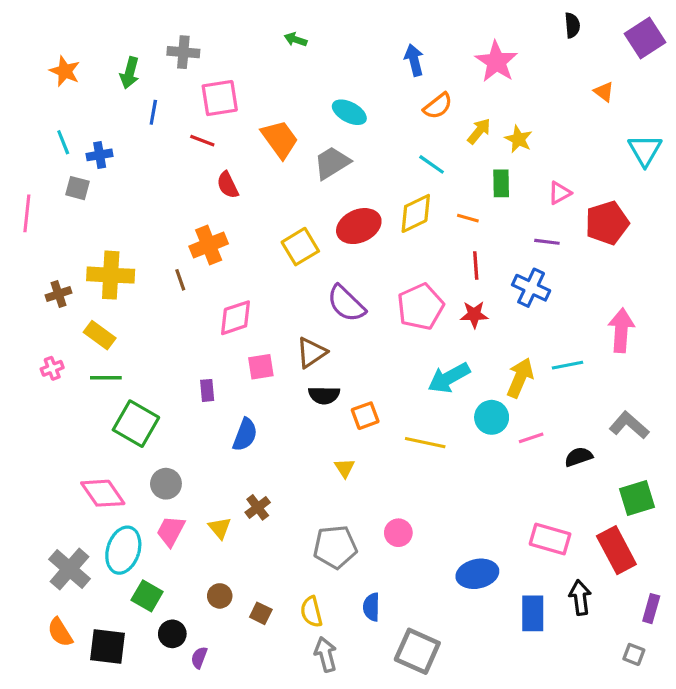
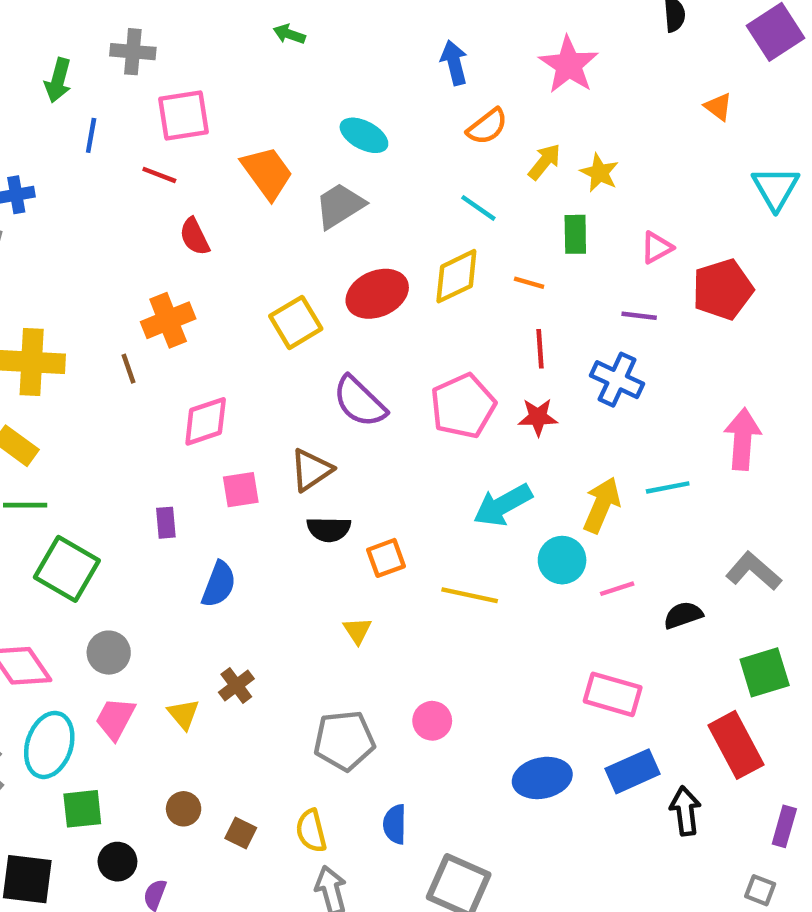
pink rectangle: (550, 539) -> (613, 694), moved
green square: (147, 596) -> (82, 809), turned -36
blue rectangle: (533, 613) -> (632, 771), moved, turned 66

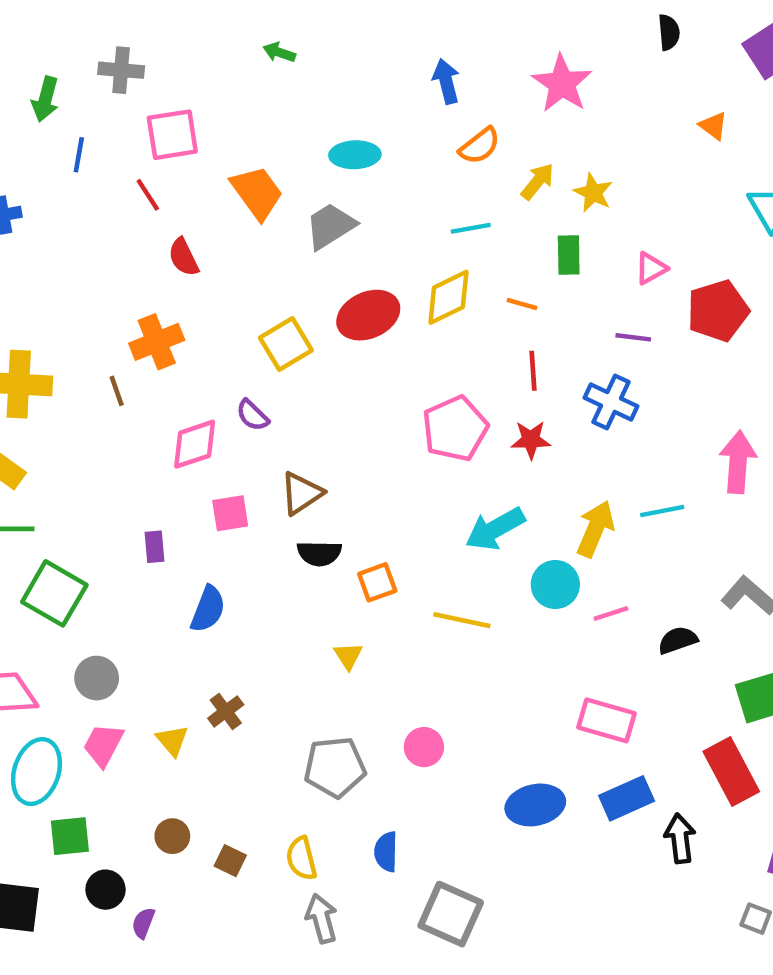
cyan ellipse: (364, 135) -> (355, 155), turned -30
red line: (159, 175) -> (148, 195), turned 36
cyan line: (478, 208) -> (471, 228), turned -45
purple semicircle: (360, 402) -> (252, 415), moved, size x0.6

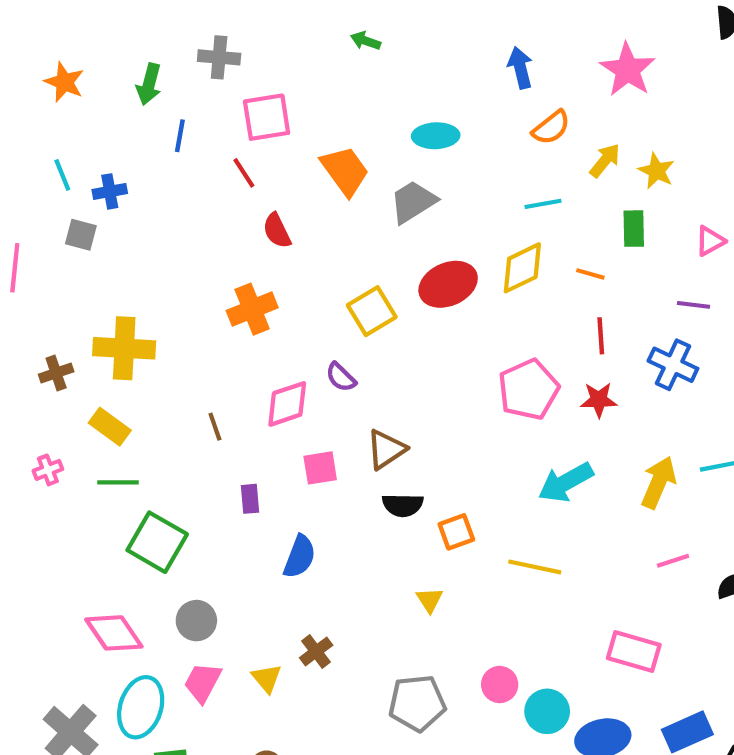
brown line: (117, 391) -> (215, 427), moved
cyan circle: (555, 585) -> (547, 711), moved
pink rectangle: (607, 720) -> (634, 652), moved

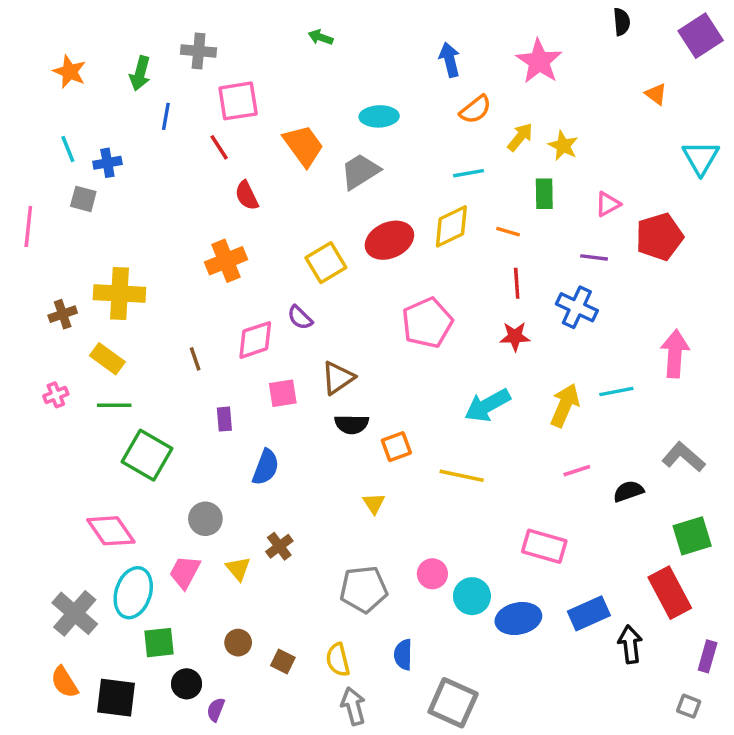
pink pentagon: (529, 390) -> (427, 323), moved
gray circle: (196, 621) -> (205, 519), moved

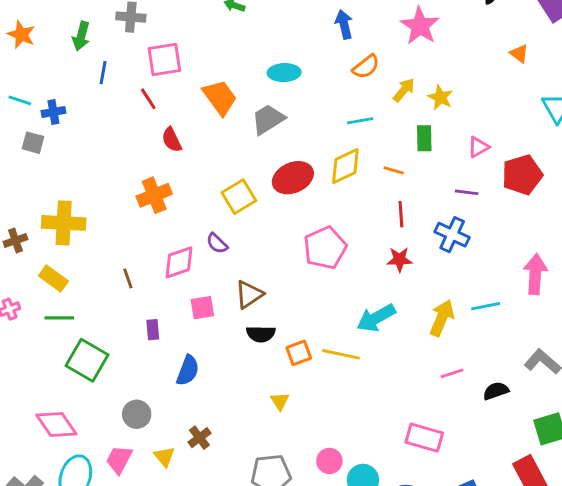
cyan line: (68, 149) -> (20, 100), turned -50
yellow line: (462, 476) -> (341, 354), moved

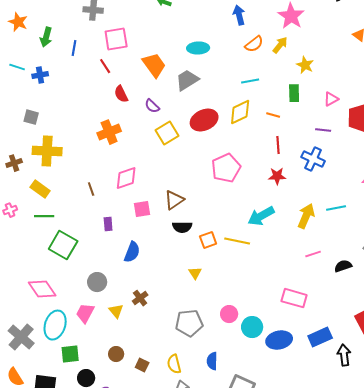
green arrow: (81, 36) -> (46, 37), moved
yellow arrow: (404, 90) -> (280, 45), moved
gray square: (33, 143) -> (31, 117), moved
purple semicircle: (217, 243) -> (152, 106), moved

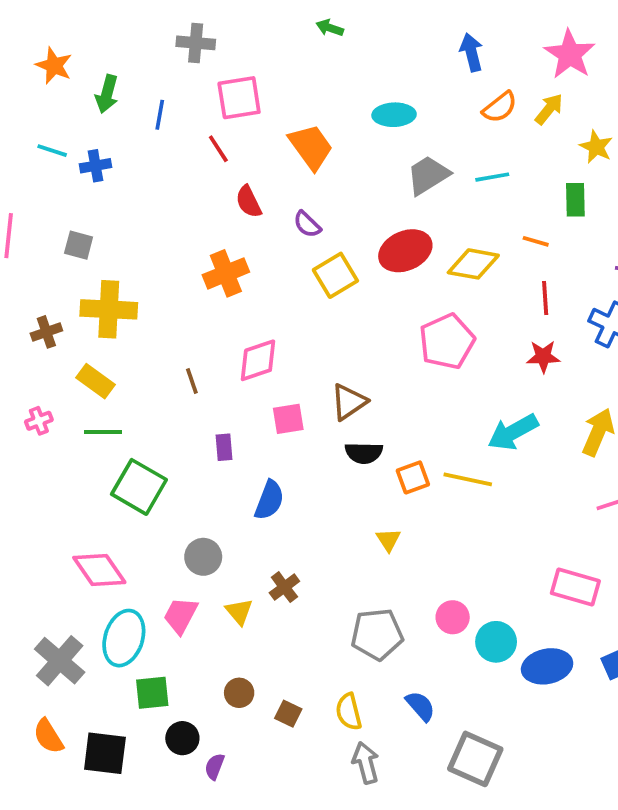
gray trapezoid: (187, 80) -> (428, 175), moved
yellow diamond: (240, 112) -> (473, 264), moved, turned 36
blue semicircle: (212, 361) -> (420, 706), turned 138

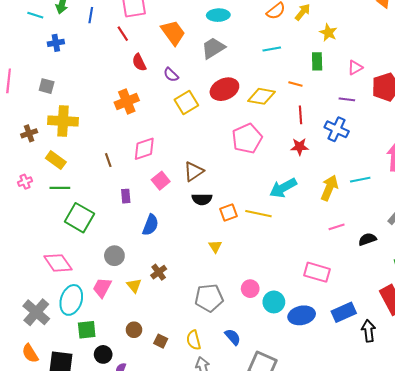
cyan line: (52, 151) -> (35, 15), moved
gray trapezoid: (428, 175) -> (213, 48), moved
pink square: (288, 419) -> (161, 181), turned -30

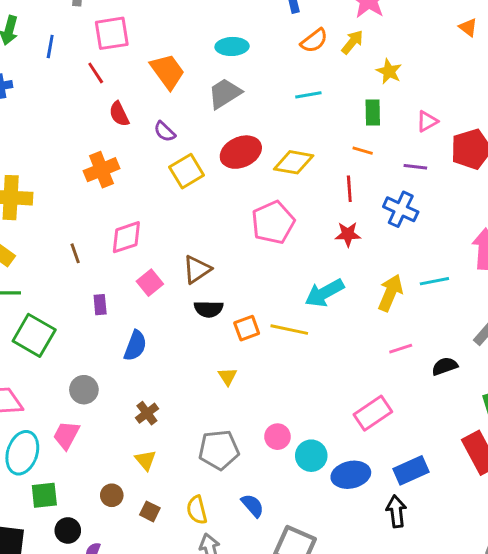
orange line: (295, 84) -> (363, 151), moved
pink rectangle: (317, 272) -> (373, 413), turned -50
yellow triangle: (134, 286) -> (146, 460), moved
black arrow: (368, 331) -> (396, 511), moved

